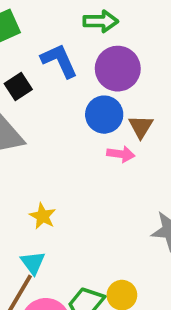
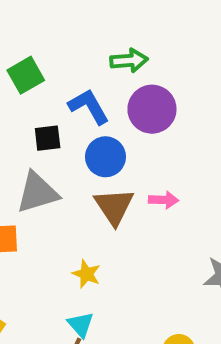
black square: (18, 87) -> (48, 138), turned 32
blue circle: (104, 115) -> (105, 157), moved
brown triangle: (141, 127) -> (114, 206), moved, size x1.5

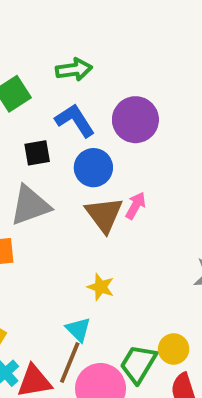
green arrow: (129, 60) -> (74, 70), moved
pink arrow: (164, 200) -> (136, 206), moved, turned -60
yellow star: (86, 274) -> (101, 287), moved

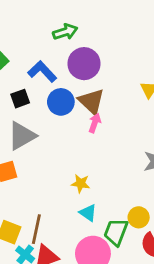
green arrow: (74, 70) -> (65, 32), moved
brown triangle: (104, 215) -> (91, 101), moved
cyan triangle: (78, 329) -> (88, 213), moved
brown line: (70, 362) -> (36, 229), moved

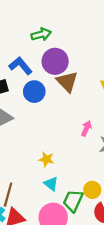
brown triangle: (91, 101) -> (67, 82), moved
pink arrow: (95, 123) -> (86, 128), moved

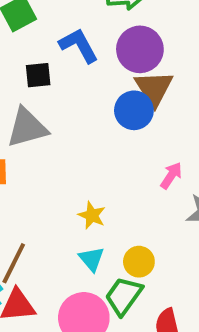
blue circle: (34, 92) -> (134, 110), moved
yellow circle: (92, 190) -> (139, 262), moved

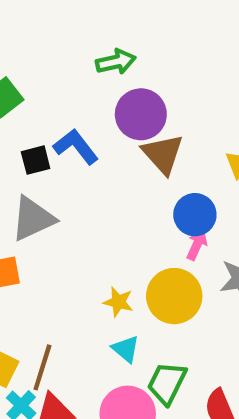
blue L-shape: (79, 45) -> (76, 147), moved
blue circle: (134, 110) -> (195, 215), moved
yellow circle: (139, 262) -> (174, 296), moved, size x1.6

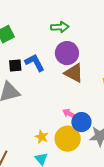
brown triangle: (163, 154) -> (74, 73), turned -30
blue circle: (195, 215) -> (81, 122), moved
pink arrow: (197, 245) -> (69, 114), moved, turned -96

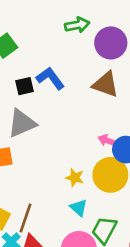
purple circle: (67, 53) -> (111, 43), moved

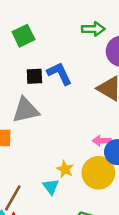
pink arrow: (108, 141) -> (102, 141), turned -30
cyan triangle: (79, 208) -> (51, 187), moved

